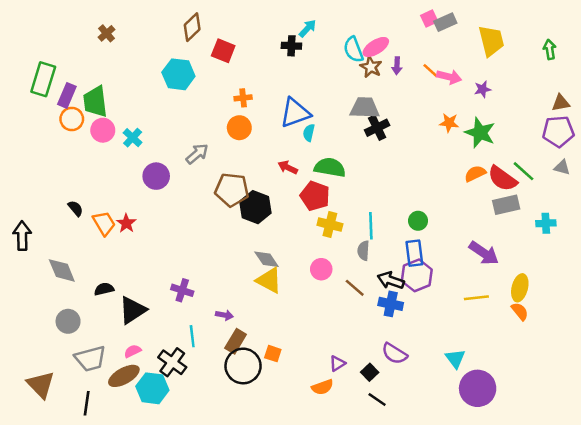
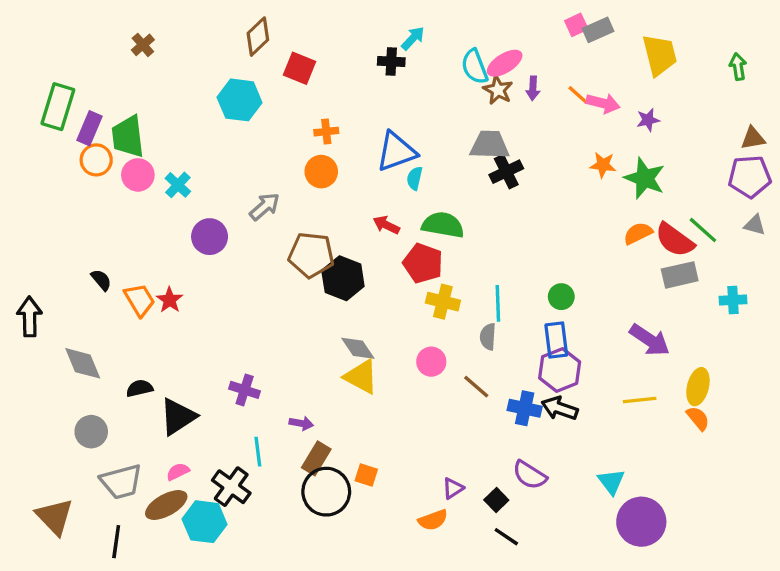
black arrow: (391, 280) -> (560, 408), moved

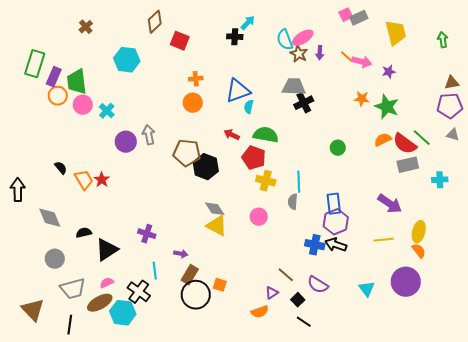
cyan hexagon: (240, 100) -> (127, 60), moved
gray arrow: (265, 207) -> (149, 135), moved, turned -60
green circle: (561, 297) -> (338, 148), moved
brown line: (476, 387) -> (286, 275), moved
purple circle: (641, 522) -> (406, 282), moved

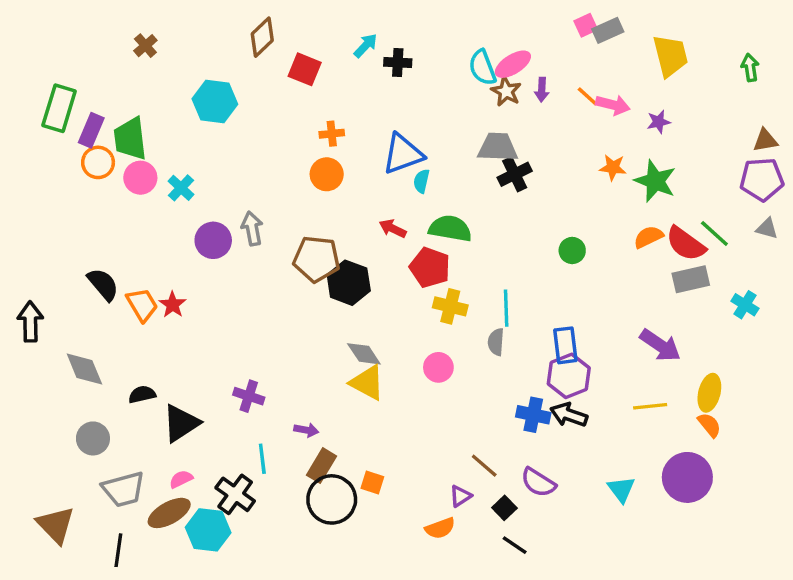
cyan arrow: (248, 23) -> (366, 46), moved
black semicircle: (61, 168) -> (103, 284), size x1.5
cyan cross: (440, 180) -> (745, 305), turned 35

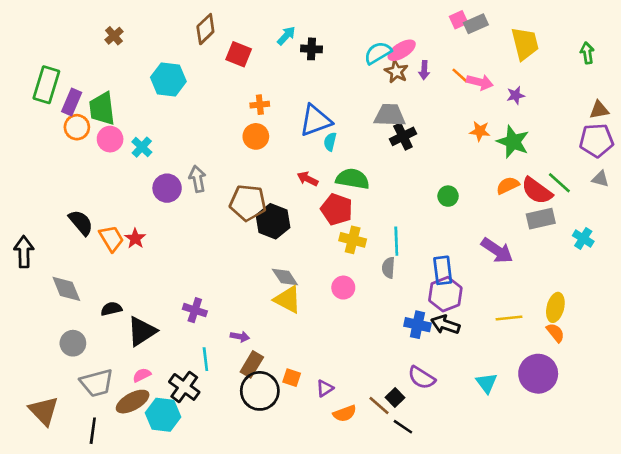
cyan semicircle: (482, 68) -> (378, 53), turned 80
purple arrow: (660, 345) -> (497, 250), moved
brown line: (484, 466) -> (379, 406), moved
purple triangle: (460, 496) -> (325, 388), moved

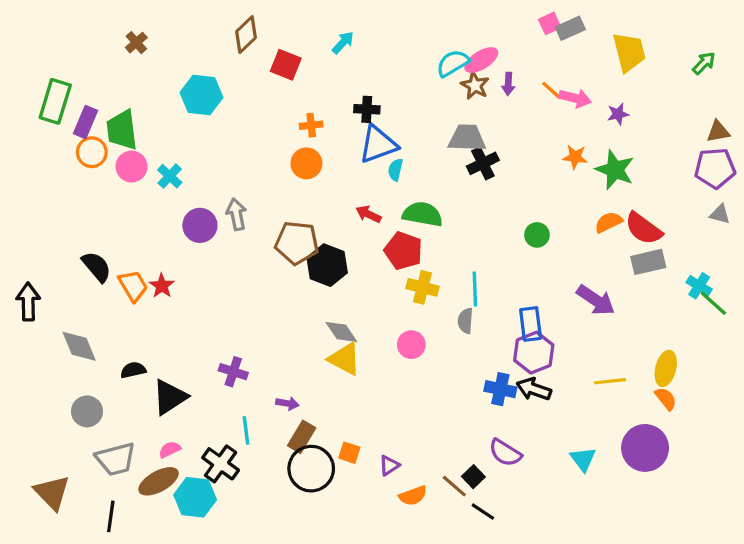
black cross: (311, 49) -> (367, 109), moved
green arrow: (587, 53) -> (704, 63), turned 54
green line: (559, 183) -> (713, 303), moved

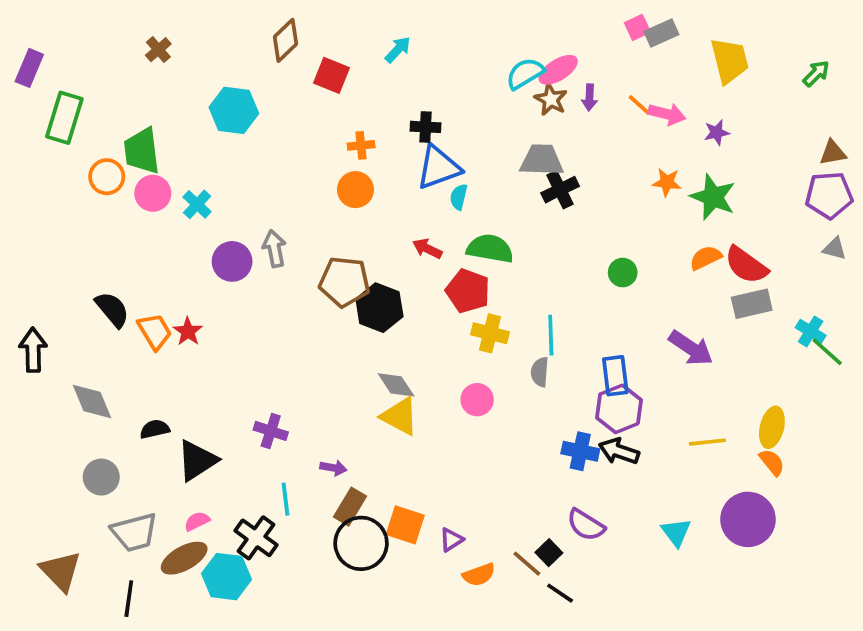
purple rectangle: (85, 122) -> (29, 68), moved
orange square: (349, 453) -> (405, 525), size x1.5

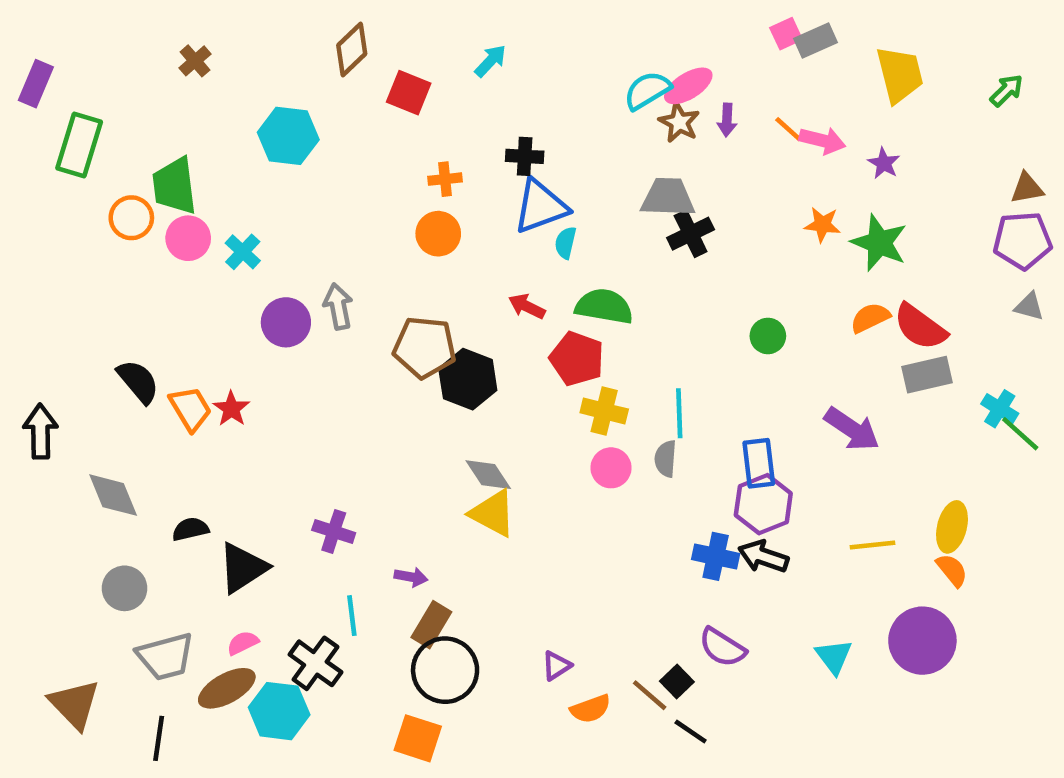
purple star: (717, 132) -> (884, 163), turned -30
pink circle: (477, 400) -> (611, 468), moved
orange square: (405, 525) -> (418, 738), moved

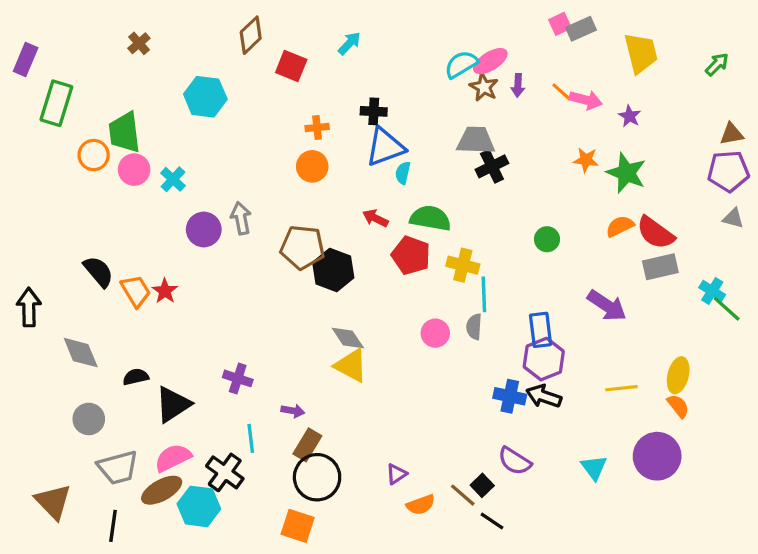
yellow cross: (604, 411) -> (463, 265), moved
pink semicircle: (243, 643) -> (173, 458), size x1.6

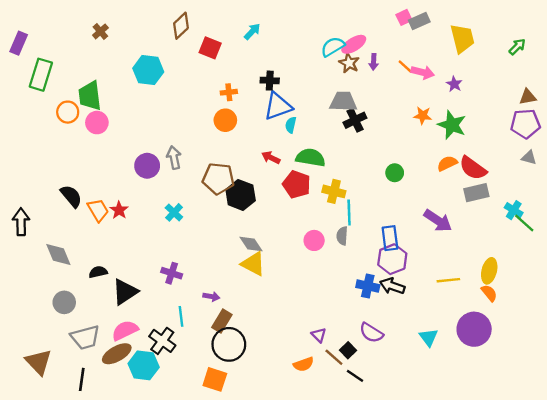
cyan cross: (173, 179) -> (174, 212), moved
purple triangle: (396, 474) -> (319, 335), moved, turned -42

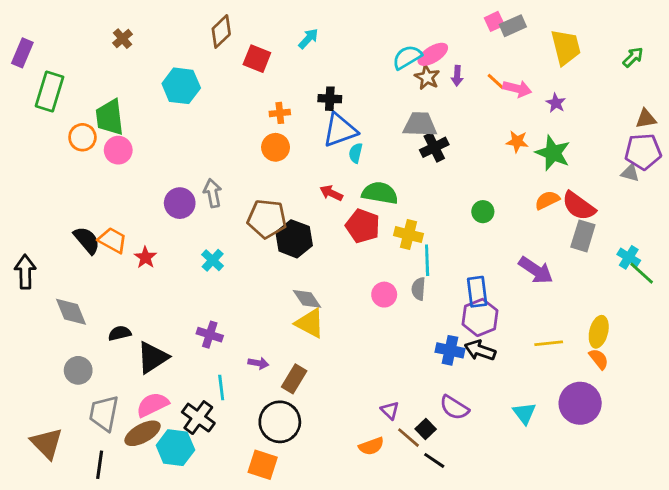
gray triangle: (529, 158) -> (630, 173), moved
gray rectangle: (476, 193) -> (583, 236), turned -60
orange trapezoid: (98, 210) -> (112, 240), moved, turned -30
brown rectangle: (222, 321) -> (294, 379), moved
gray trapezoid: (85, 337) -> (104, 413), turned 116

